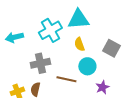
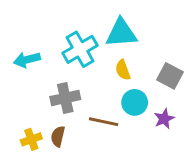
purple star: (102, 87) -> (164, 119), moved

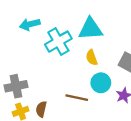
cyan arrow: (27, 60) -> (30, 24), moved
gray cross: (65, 98) -> (16, 86), moved

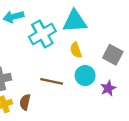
brown line: (77, 98) -> (52, 81), moved

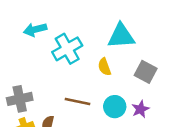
cyan triangle: (75, 21) -> (121, 36), moved
cyan circle: (85, 76) -> (115, 107), moved

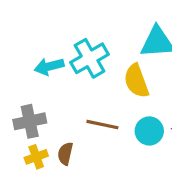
cyan arrow: (35, 30) -> (49, 66), moved
yellow semicircle: (104, 67) -> (136, 81), size x1.5

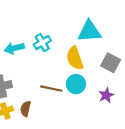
cyan cross: (90, 58) -> (42, 43), size x0.7
cyan circle: (149, 131) -> (76, 84), moved

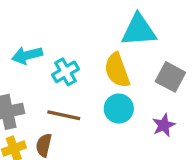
cyan cross: (42, 43) -> (65, 72), moved
brown line: (51, 89) -> (64, 115), moved

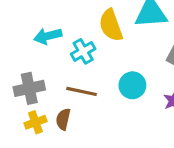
yellow semicircle: (117, 70) -> (111, 25), moved

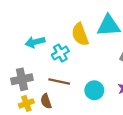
cyan circle: (132, 85) -> (94, 90), moved
brown semicircle: (63, 119) -> (46, 101), turned -32

